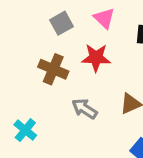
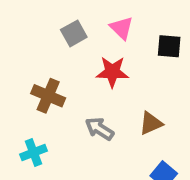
brown cross: (53, 69) -> (48, 96), moved
cyan cross: (25, 130) -> (33, 153), turned 30

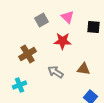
brown cross: (48, 96) -> (28, 54), turned 36
brown triangle: (151, 123) -> (84, 69), turned 32

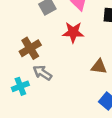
gray arrow: (56, 72) -> (42, 73), moved

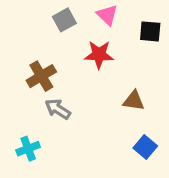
cyan cross: (20, 86) -> (28, 149), moved

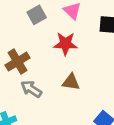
brown triangle: (134, 101) -> (71, 82), moved

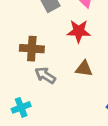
brown cross: (18, 62) -> (32, 49), turned 35

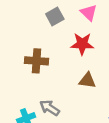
gray arrow: (45, 75) -> (50, 108), moved

